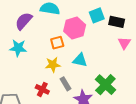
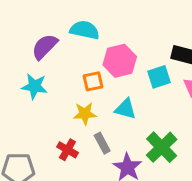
cyan square: (97, 15) -> (159, 77), moved

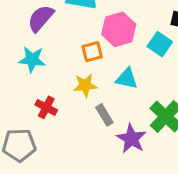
cyan square: (159, 77) -> (160, 44), turned -35
red cross: (67, 150) -> (46, 107), moved

